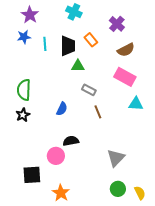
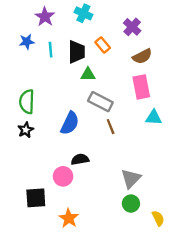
purple star: (30, 15) -> (45, 17), moved
pink rectangle: (125, 77) -> (141, 87), turned 50
gray rectangle: (89, 90) -> (100, 102), size x1.5
blue semicircle: (62, 109) -> (70, 123), size x1.5
green circle: (118, 189) -> (131, 204), moved

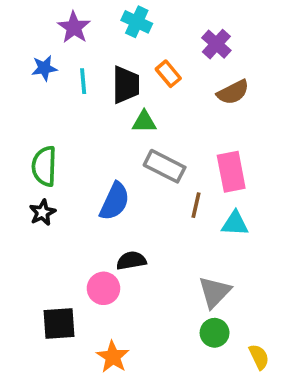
pink rectangle: (141, 87) -> (231, 172), moved
cyan triangle: (154, 117) -> (235, 224), moved
brown line: (111, 127) -> (196, 205), moved, turned 35

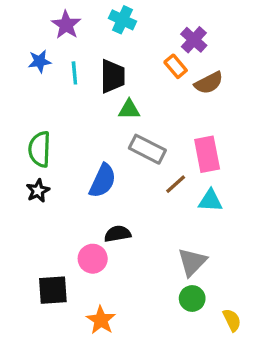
orange rectangle: (168, 74) -> (176, 66), moved
brown line: (196, 205) -> (176, 184), turned 35

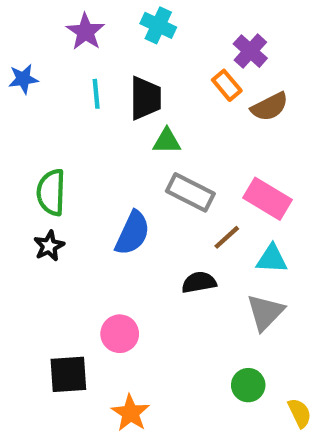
blue star: (40, 61) -> (23, 79), moved
pink rectangle: (207, 154) -> (267, 199), turned -48
black semicircle: (118, 234) -> (199, 282), moved
gray triangle: (192, 262) -> (265, 312), moved

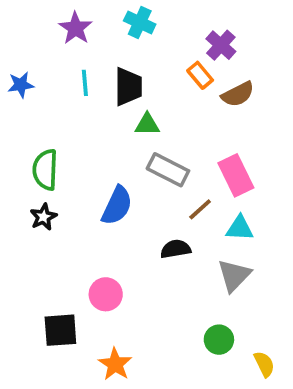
blue star: (23, 79) -> (21, 85), moved
pink rectangle: (267, 199) -> (236, 175), turned 33

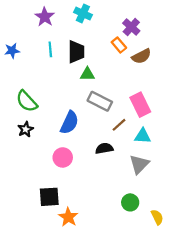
green semicircle: (45, 170) -> (27, 101), turned -45
pink circle: (106, 294) -> (63, 157), moved
black square: (60, 330) -> (49, 197), moved

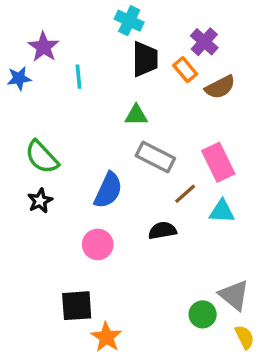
purple star: (45, 17) -> (44, 47), moved
black trapezoid: (76, 52) -> (145, 59), moved
gray triangle: (139, 164) -> (234, 295), moved, turned -35

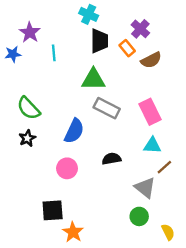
green triangle: (136, 115) -> (93, 79), size x1.5
brown line: (185, 194) -> (164, 167), moved
gray triangle: (234, 295) -> (145, 188), moved

